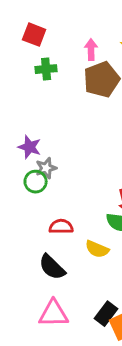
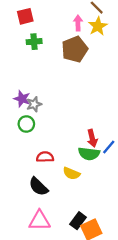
red square: (34, 35) -> (25, 16), turned -35
pink arrow: (91, 50) -> (78, 23), moved
gray star: (46, 168) -> (34, 104), moved

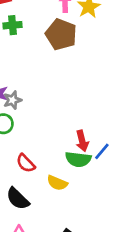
brown pentagon: (75, 49) -> (61, 34), turned -30
red semicircle: (45, 157) -> (26, 163), turned -133

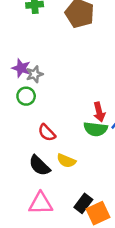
yellow semicircle: (57, 183) -> (66, 161), moved

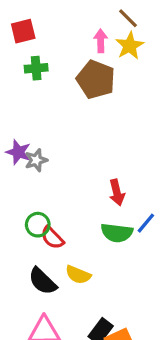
green circle: (26, 96) -> (38, 225), moved
red arrow: (99, 112) -> (117, 192), moved

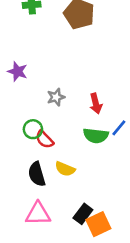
gray star: (36, 160) -> (56, 97), moved
black semicircle: (43, 281) -> (37, 174), turned 30

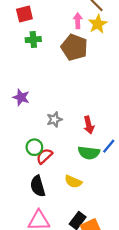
red semicircle: (44, 139) -> (44, 156), turned 91
yellow semicircle: (65, 169) -> (73, 182), moved

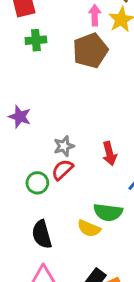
brown pentagon: (74, 47) -> (90, 50), turned 30
green semicircle: (89, 153) -> (108, 212), moved
red semicircle: (44, 156) -> (62, 170), moved

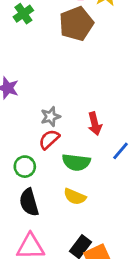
green cross: (36, 40) -> (23, 14), turned -30
green circle: (37, 183) -> (25, 167), moved
green semicircle: (108, 212) -> (76, 162), moved

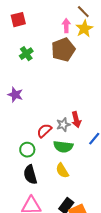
green cross: (23, 14) -> (26, 54), moved
gray star: (50, 117) -> (63, 125), moved
yellow semicircle: (75, 197) -> (62, 171), turned 35

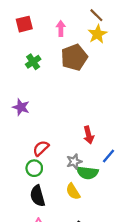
pink arrow: (66, 26) -> (61, 29), moved
gray star: (63, 125) -> (74, 162), moved
red semicircle: (44, 131) -> (41, 148), moved
green semicircle: (63, 147) -> (87, 173), moved

